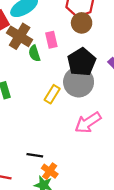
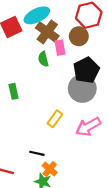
brown circle: (82, 23) -> (79, 36), moved
brown cross: (20, 36) -> (47, 32), moved
yellow rectangle: (52, 94) -> (55, 119), moved

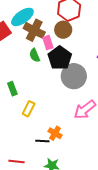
black pentagon: (86, 70) -> (60, 58), moved
yellow rectangle: (55, 119) -> (29, 109), moved
orange cross: (50, 169) -> (55, 133), moved

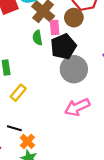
orange cross: (55, 133) -> (27, 141), moved
black line: (42, 141) -> (14, 128), moved

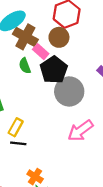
pink rectangle: (55, 27) -> (41, 52), turned -32
black line: (14, 128) -> (18, 143), moved

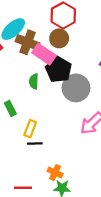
pink rectangle: (41, 52) -> (44, 54), size x1.5
green semicircle: (25, 66) -> (34, 81), moved, turned 32

